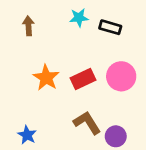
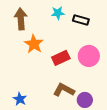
brown arrow: (28, 26) -> (21, 19), size x1.5
orange star: (46, 78) -> (34, 44), moved
brown L-shape: (87, 123) -> (64, 90), turned -30

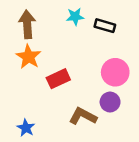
orange star: (34, 44) -> (28, 57), moved
red rectangle: (61, 58) -> (58, 79), moved
purple circle: (85, 100) -> (110, 102), moved

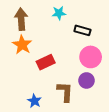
black rectangle: (105, 26) -> (82, 30), moved
brown L-shape: (83, 116) -> (65, 92), turned 65
blue star: (26, 128) -> (34, 101), moved

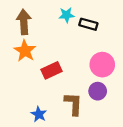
black rectangle: (82, 30) -> (88, 24), moved

